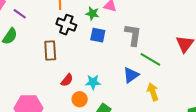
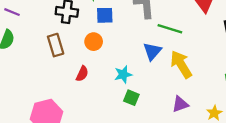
cyan star: (93, 82) -> (123, 74), moved
yellow arrow: (153, 92) -> (181, 64), size x1.4
orange circle: (80, 99) -> (94, 42), moved

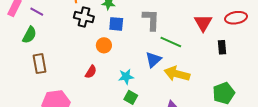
brown rectangle: (56, 45) -> (40, 64), moved
yellow arrow: (181, 64) -> (177, 74), turned -50

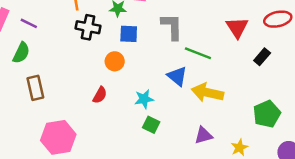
black rectangle: (222, 47) -> (262, 57), turned 48
blue triangle: (153, 60) -> (177, 76), turned -36

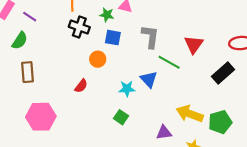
red triangle: (237, 27) -> (194, 45), moved
black rectangle: (262, 57) -> (223, 73), size x1.5
yellow arrow: (207, 93) -> (190, 114), moved
cyan star: (144, 99) -> (127, 89), moved

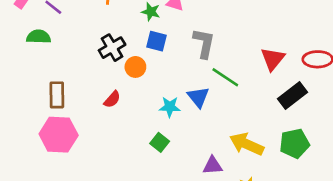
black cross: (79, 27) -> (112, 48), moved, turned 36
green semicircle: (20, 41) -> (39, 37), turned -126
red triangle: (194, 45) -> (273, 59), moved
brown rectangle: (27, 72) -> (57, 95), moved
green pentagon: (220, 122) -> (294, 143), moved

